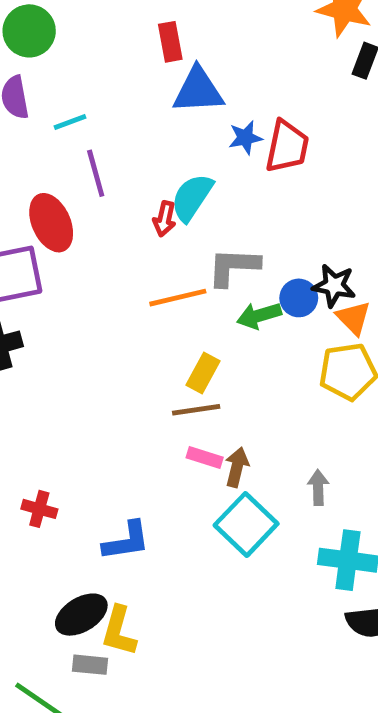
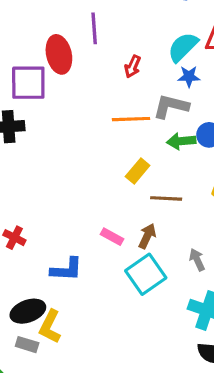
blue star: (245, 138) -> (189, 77), moved
cyan semicircle: (192, 197) -> (183, 47), moved
brown line: (196, 410) -> (166, 198), moved
pink rectangle: (205, 458) -> (112, 237), moved
gray arrow: (318, 487) -> (197, 260), turned -35

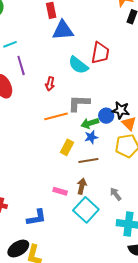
cyan semicircle: (183, 47) -> (78, 65), turned -85
blue star: (189, 77) -> (91, 137), moved

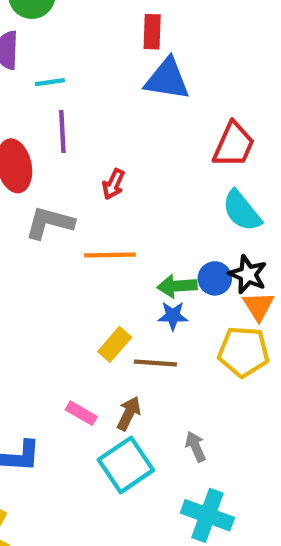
cyan semicircle: (78, 65) -> (242, 211), moved
gray L-shape: (79, 103) -> (50, 223), moved
yellow rectangle: (67, 147) -> (115, 344), moved

